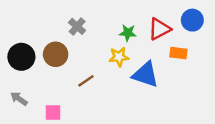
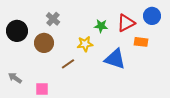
gray cross: (77, 26) -> (53, 19), moved
black circle: (21, 57) -> (17, 31), moved
yellow star: (119, 57) -> (85, 44), moved

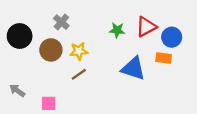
blue circle: (152, 16) -> (172, 37), moved
orange rectangle: (141, 42) -> (164, 58), moved
yellow star: (85, 44) -> (79, 51), moved

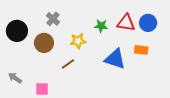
red triangle: (146, 27) -> (126, 23), turned 36
blue circle: (172, 37) -> (148, 23), moved
yellow star: (79, 51) -> (78, 41), moved

